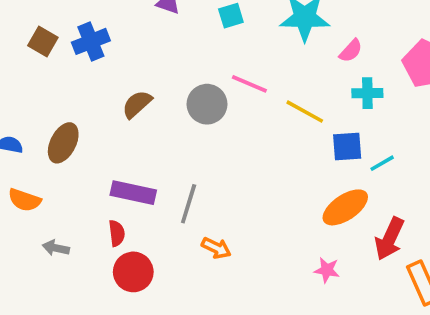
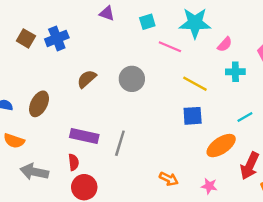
pink line: (249, 84) -> (170, 47), moved
blue square: (347, 147) -> (193, 116), moved
gray arrow: (56, 248) -> (34, 172), size x1.6
orange arrow: (216, 248) -> (169, 179), moved

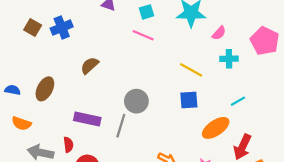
pink line: (170, 47) -> (143, 35), moved
gray circle: (132, 79) -> (136, 101), moved
red semicircle: (74, 162) -> (68, 145), moved

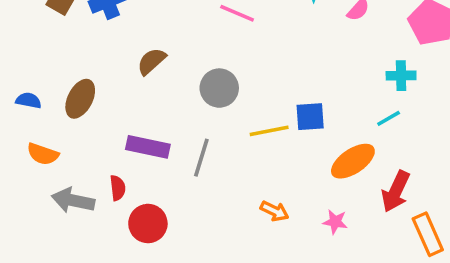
cyan cross: (229, 59) -> (401, 76), moved
yellow line: (191, 70) -> (269, 131), moved, turned -40
gray circle: (136, 101) -> (219, 88), moved

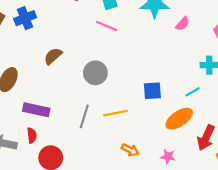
cyan line: (389, 118) -> (193, 92), moved
yellow line: (269, 131) -> (115, 113), moved
purple rectangle: (148, 147) -> (36, 110), moved

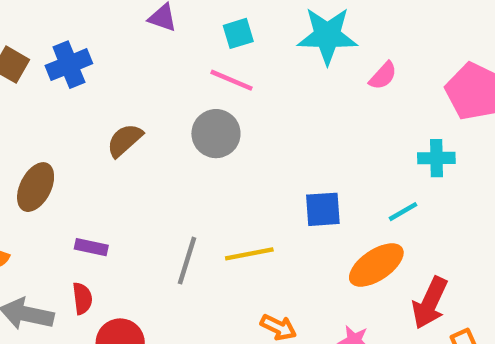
gray circle: (95, 73) -> (216, 134), moved
purple rectangle: (36, 110) -> (91, 247), size x0.6

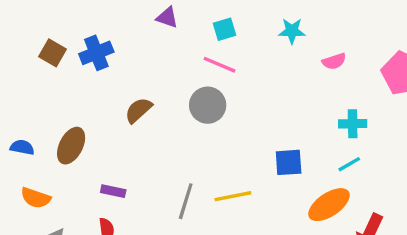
cyan star: (327, 36) -> (292, 31), size x0.6
pink semicircle: (383, 76) -> (334, 61), turned 30
cyan cross: (436, 158) -> (353, 124), moved

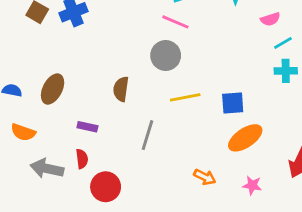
brown semicircle: (139, 110) -> (121, 89), moved, turned -40
cyan line: (349, 164) -> (283, 43), moved
yellow line: (233, 196) -> (185, 97), moved
orange ellipse: (329, 205) -> (245, 138), moved

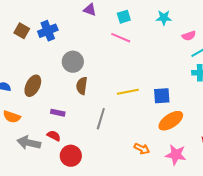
gray circle: (166, 55) -> (73, 62), moved
red semicircle: (82, 159) -> (54, 136), turned -56
pink star: (252, 185) -> (176, 155), size x1.5

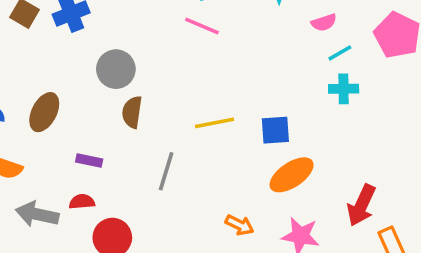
red semicircle: (54, 136) -> (82, 202), turned -32

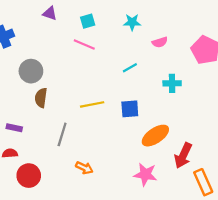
cyan line: (340, 53) -> (130, 68), moved
orange ellipse: (292, 175) -> (155, 136), moved
orange arrow: (240, 225) -> (84, 168), moved

